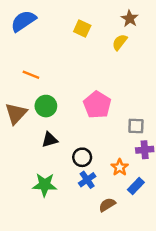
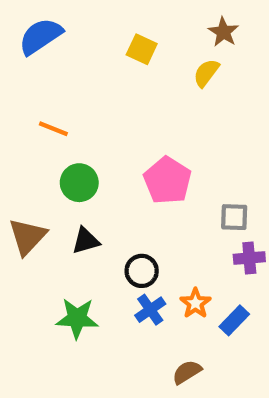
brown triangle: (16, 114) -> (28, 236), moved
orange star: (120, 167) -> (195, 303), moved
brown semicircle: (107, 205) -> (187, 372), moved

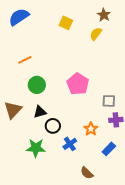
orange line: (53, 129) -> (25, 60), turned -48
black circle: (142, 271) -> (53, 126), moved
orange star: (195, 303) -> (91, 129), moved
brown semicircle: (187, 372) -> (87, 173), turned -104

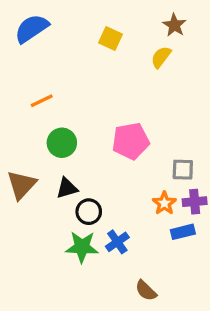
pink pentagon: (78, 84) -> (131, 141), turned 30
orange star: (91, 129) -> (164, 203), moved
green star: (36, 148) -> (82, 247), moved
blue rectangle: (109, 149) -> (183, 232), moved, turned 32

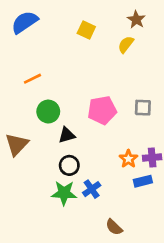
gray square: (183, 170) -> (143, 108), moved
black triangle: (67, 188) -> (67, 135), moved

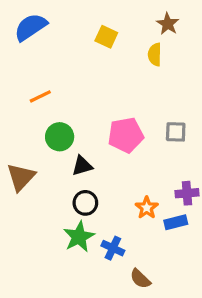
yellow semicircle: (126, 45) -> (155, 54), turned -36
orange star: (128, 159) -> (147, 208), moved
blue cross: (92, 189) -> (113, 248), moved, turned -30
green star: (64, 193) -> (79, 237), turned -30

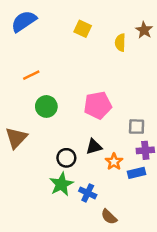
brown star: (168, 24) -> (144, 30), moved
gray square: (176, 132) -> (137, 127), moved
black triangle: (82, 166) -> (94, 147), moved

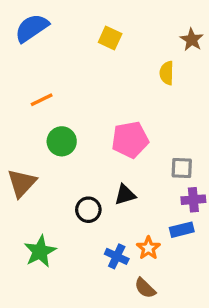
yellow semicircle: (120, 43) -> (167, 73), moved
orange star: (114, 162) -> (148, 248), moved
green star: (61, 184) -> (40, 251), moved

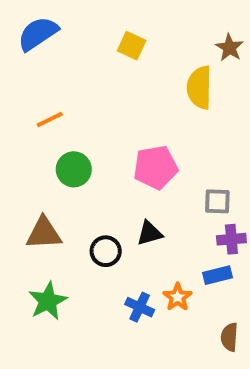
yellow semicircle: (167, 73) -> (199, 88), size x1.5
brown triangle: (22, 183) -> (44, 233), moved, turned 44
brown semicircle: (145, 288) -> (229, 337), moved, turned 50

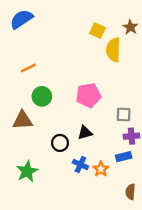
yellow square: (132, 46) -> (97, 31), moved
brown triangle: (44, 233) -> (23, 120), moved
blue cross: (140, 307) -> (80, 165), moved

